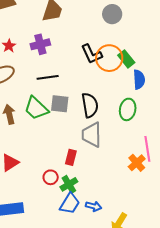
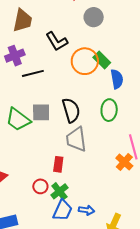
gray circle: (112, 14) -> (94, 17), moved
black L-shape: (92, 54) -> (57, 41), moved
black line: (48, 77) -> (33, 73), moved

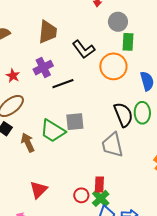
green rectangle: (102, 60) -> (128, 42), moved, turned 54
black semicircle: (71, 110) -> (123, 115), moved
red rectangle: (58, 164) -> (99, 184), moved

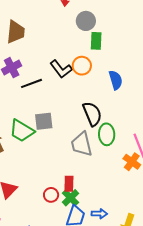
black L-shape: (84, 49) -> (61, 69), moved
orange circle: (113, 66) -> (82, 66), size x0.7
green ellipse: (142, 113) -> (107, 134), moved

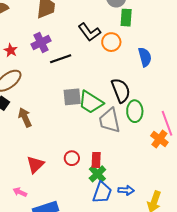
black L-shape: (61, 69) -> (89, 32), moved
green trapezoid: (22, 131) -> (91, 102), moved
red circle: (51, 195) -> (72, 158), moved

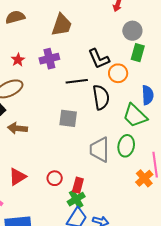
black line: (61, 59) -> (77, 81), moved
black semicircle: (121, 90) -> (101, 97), moved
green trapezoid: (91, 102) -> (135, 116), moved
brown arrow: (25, 117) -> (17, 128), turned -72

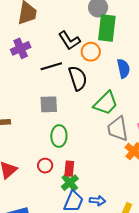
green rectangle: (138, 53) -> (107, 28), size x1.5
green trapezoid: (135, 116) -> (106, 103), moved, turned -80
green ellipse: (126, 146) -> (59, 136), moved
gray trapezoid: (99, 150) -> (118, 129), moved

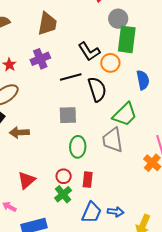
gray trapezoid: (118, 129) -> (113, 140), moved
green cross: (70, 183) -> (63, 194), moved

